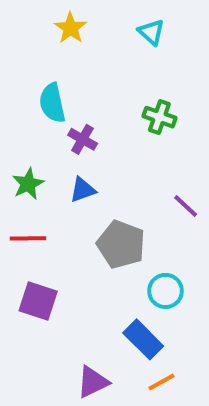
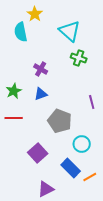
cyan triangle: (151, 32) -> (70, 31), moved, size x1.6
cyan semicircle: (52, 103) -> (21, 32), moved
purple line: (186, 206) -> (92, 102), turned 32
purple square: (38, 301) -> (38, 153), moved, turned 30
orange line: (161, 382) -> (90, 177), moved

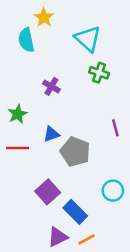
blue triangle: (41, 94) -> (51, 134), moved
cyan circle: (82, 144) -> (113, 191), moved
blue rectangle: (71, 168) -> (75, 212), moved
orange line: (90, 177) -> (87, 240), moved

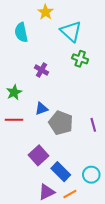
yellow star: (44, 17) -> (46, 12), moved
purple line: (115, 128) -> (93, 125), moved
cyan circle: (113, 191) -> (91, 175), moved

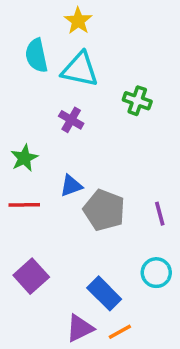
cyan triangle: (71, 31) -> (80, 69), moved, turned -30
purple square: (38, 155) -> (31, 276), moved
cyan circle: (91, 175) -> (156, 273), moved

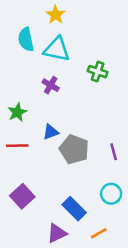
orange line: (120, 332) -> (99, 233), moved

